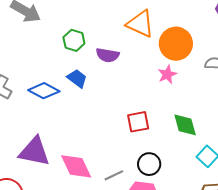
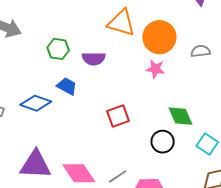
pink star: (167, 74) -> (155, 69), turned -30
red square: (138, 122) -> (118, 116), moved
black circle: (149, 164) -> (163, 142), moved

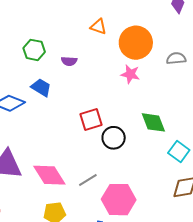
orange triangle: (121, 23) -> (98, 27), size x0.6
purple semicircle: (94, 59) -> (69, 61), size x0.7
black circle: (163, 142) -> (114, 138), moved

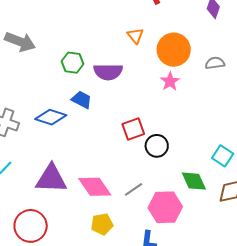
orange triangle: (98, 27) -> (135, 36), turned 36
purple semicircle: (69, 61) -> (108, 72), size x1.8
pink star: (130, 74) -> (170, 81), turned 30
green diamond: (153, 122) -> (194, 181), moved

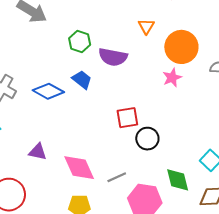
purple triangle: (51, 179) -> (38, 152), size x0.6

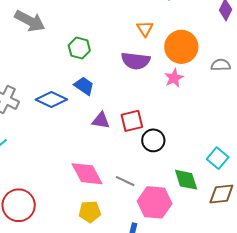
purple semicircle: (113, 57) -> (136, 61), moved
purple triangle: (38, 152) -> (101, 121), moved
gray line: (117, 177) -> (125, 181), turned 54

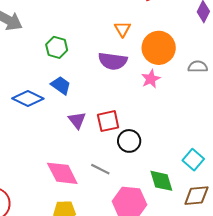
purple triangle: (101, 121) -> (77, 120), turned 42
gray line: (125, 181) -> (100, 169), moved

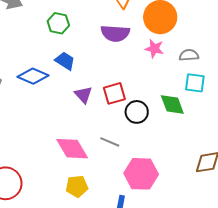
gray semicircle: (198, 67) -> (189, 55), moved
pink star: (151, 79) -> (154, 49), turned -30
cyan square: (193, 160) -> (195, 83), moved, turned -30
green diamond: (161, 181) -> (172, 104), moved

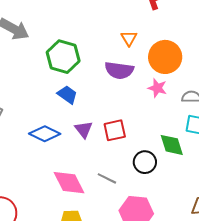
green hexagon: (58, 23) -> (63, 57), size x1.5
blue diamond: (33, 76) -> (45, 134), moved
black circle: (137, 112) -> (145, 162), moved

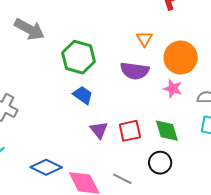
blue diamond: (45, 134) -> (46, 167), moved
green diamond: (172, 145) -> (167, 131), moved

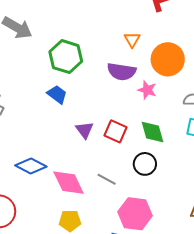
pink star: (173, 89) -> (147, 90), moved
blue trapezoid: (83, 95) -> (57, 94), moved
red square: (130, 131) -> (115, 131), turned 35

